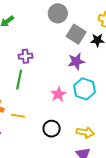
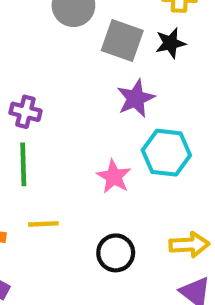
purple cross: (25, 56) -> (25, 112), turned 32
yellow line: (18, 116) -> (43, 224), moved

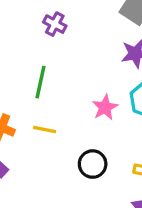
purple cross: (25, 112) -> (55, 24), moved

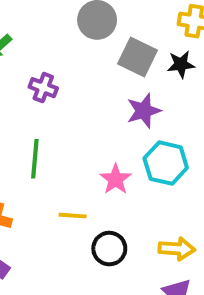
yellow line: (45, 130) -> (73, 216), moved

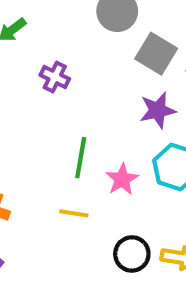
green line: (35, 159) -> (81, 158), moved
black circle: (109, 249) -> (132, 254), moved

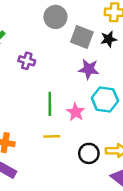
purple star: (158, 110) -> (89, 69), turned 30

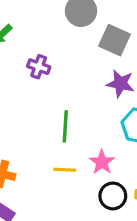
pink star: (76, 112) -> (102, 162), moved

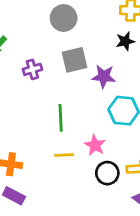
gray square: (114, 40) -> (74, 60), moved, turned -32
purple cross: (39, 67) -> (32, 69), turned -30

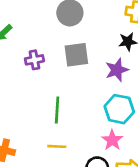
purple star: (104, 77) -> (117, 70), moved, turned -30
pink star: (95, 145) -> (112, 140), moved

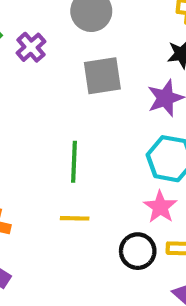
purple cross: (34, 60) -> (31, 47), moved, turned -30

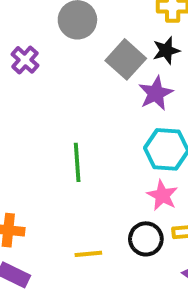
gray square: (102, 76) -> (126, 59), moved, turned -33
yellow line: (75, 218) -> (88, 254), moved

